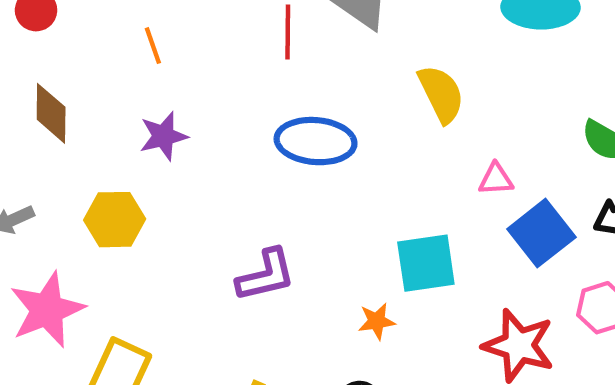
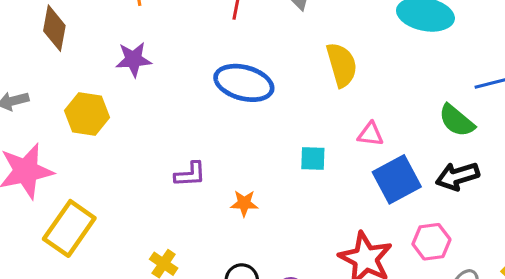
cyan square: (426, 263) -> (313, 159), moved, size x0.6
purple L-shape: (266, 275) -> (190, 174), size x0.7
orange star: (377, 321) -> (244, 203), moved

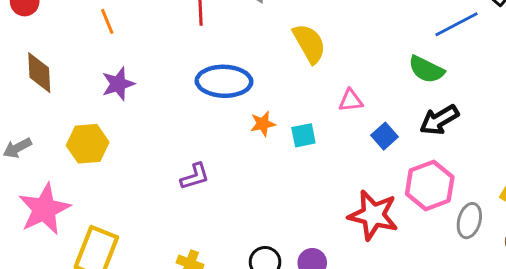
blue square: (397, 179) -> (384, 136), size x0.6
orange star: (244, 203) -> (263, 124), moved
pink hexagon: (431, 242) -> (430, 185), size x1.4

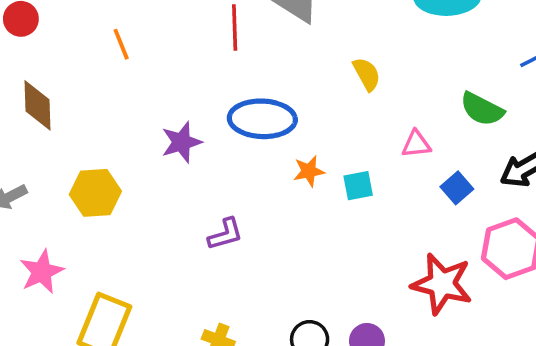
yellow semicircle: (309, 43) -> (367, 74), size x0.7
green semicircle: (426, 69) -> (482, 109), moved
purple star: (118, 84) -> (182, 142), moved
pink star: (44, 209) -> (42, 272), size x0.7

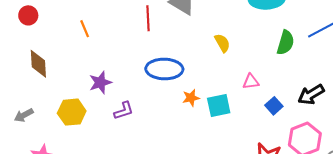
green semicircle: (482, 109) -> (286, 43), moved, turned -100
purple star: (182, 142) -> (100, 83), moved
cyan square: (358, 186) -> (219, 105), size x1.4
purple L-shape: (225, 234) -> (124, 111), moved

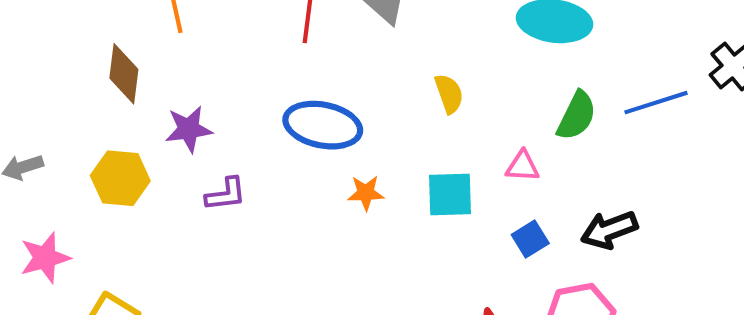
brown diamond: (38, 64) -> (124, 74), moved
pink triangle: (251, 82) -> (523, 166), moved
cyan square: (219, 105) -> (450, 195), moved

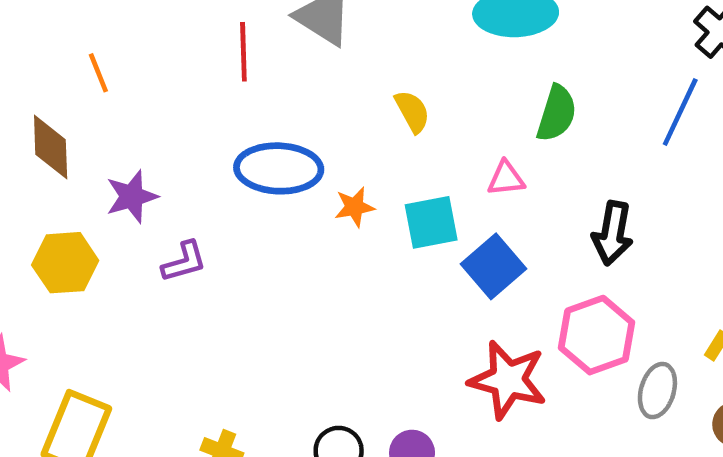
blue line: (656, 103) -> (680, 112), moved, turned -38
orange star: (366, 193) -> (354, 207), moved
black arrow: (609, 230) -> (613, 233), turned -50
blue square: (530, 239) -> (494, 266), moved, size x1.5

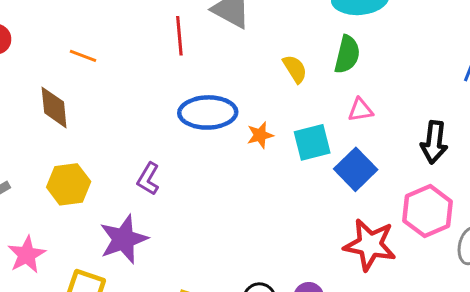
orange line: (98, 73) -> (83, 56), turned -44
green semicircle: (557, 113) -> (347, 54), moved
purple star: (132, 197) -> (124, 239), moved, size x1.4
purple L-shape: (184, 262) -> (148, 179), turned 140

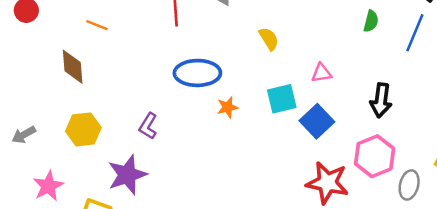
green semicircle: (347, 54) -> (371, 21), moved, size x0.7
orange star: (260, 135) -> (228, 107), moved

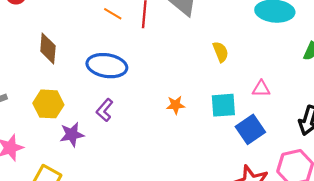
orange line: (97, 25) -> (113, 14), moved
blue ellipse: (197, 73) -> (107, 66), moved
purple star: (127, 175) -> (72, 134), moved, size x0.7

